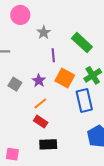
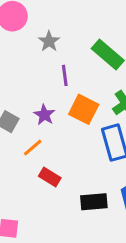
orange line: (40, 104) -> (33, 148), moved
black rectangle: (48, 144) -> (94, 202), moved

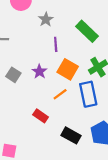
orange line: (33, 148) -> (60, 94), moved
black rectangle: (94, 202) -> (71, 135), turned 30

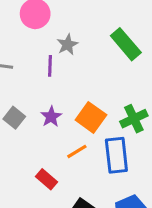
green rectangle: (87, 31) -> (126, 44), moved
purple line: (56, 44) -> (50, 66), moved

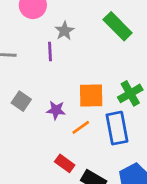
purple star: (51, 117) -> (56, 110), moved, turned -30
orange square: (91, 117) -> (91, 95), turned -32
red rectangle: (47, 179) -> (65, 163), moved

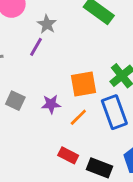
purple line: (50, 51) -> (36, 47), turned 42

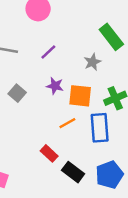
gray star: (47, 24) -> (93, 62), moved
purple star: (51, 104) -> (55, 86), moved

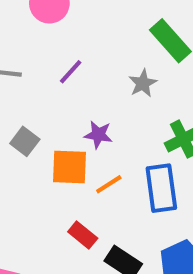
purple star: (55, 86) -> (98, 135), moved
orange square: (80, 96) -> (70, 167), moved

